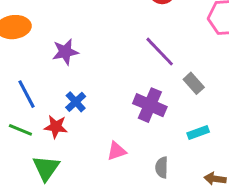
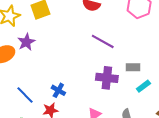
purple star: (65, 52) -> (26, 42), moved
gray rectangle: (194, 83) -> (133, 67), moved, turned -32

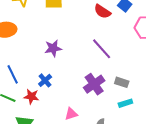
purple star: (26, 42) -> (53, 48), moved
purple cross: (107, 78) -> (94, 84), turned 30

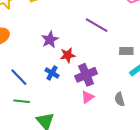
purple cross: (94, 84) -> (86, 75), moved, turned 30
red star: (31, 97) -> (68, 55), moved

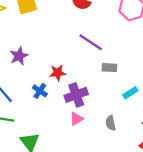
purple star: (50, 40) -> (19, 56), moved
gray rectangle: (126, 51) -> (109, 68), moved

